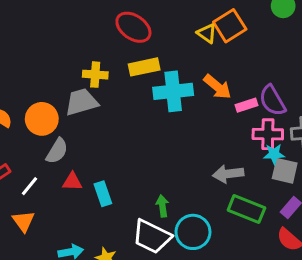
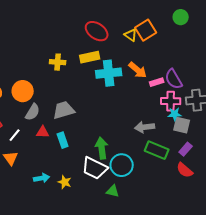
red ellipse: (133, 27) -> (97, 31), moved
gray trapezoid: (81, 102) -> (64, 110), moved
green arrow: (162, 206) -> (102, 148), size x1.5

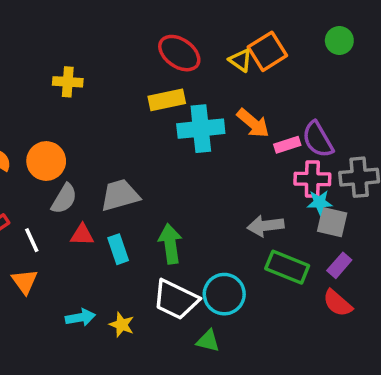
green circle: (181, 17) -> (339, 41), moved
yellow cross: (58, 62) -> (68, 82), moved
white line: (15, 135) -> (32, 240), turned -64
green arrow: (102, 148) -> (170, 244), moved

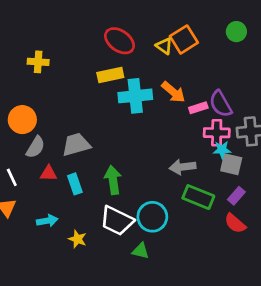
cyan arrow: (80, 317) -> (47, 221), moved

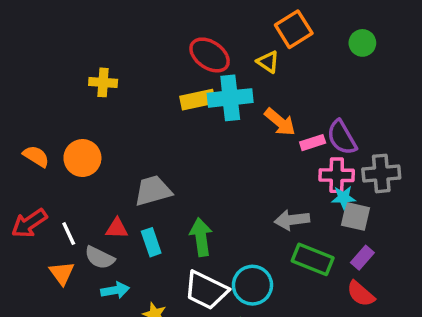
orange square: (184, 39) -> (294, 29), moved
cyan cross: (135, 96) -> (230, 98), moved
gray semicircle: (35, 147) -> (100, 258), moved, turned 85

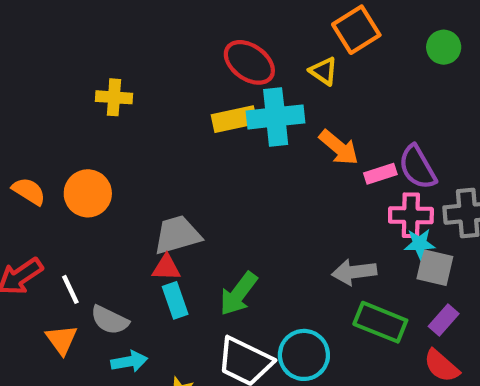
red triangle: (117, 228) -> (166, 268), moved
green arrow: (201, 237) -> (238, 294), turned -135

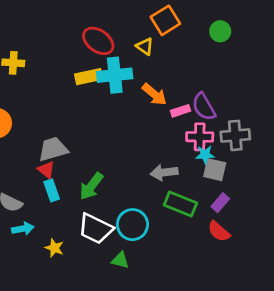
red triangle: (166, 268) -> (46, 170), turned 36

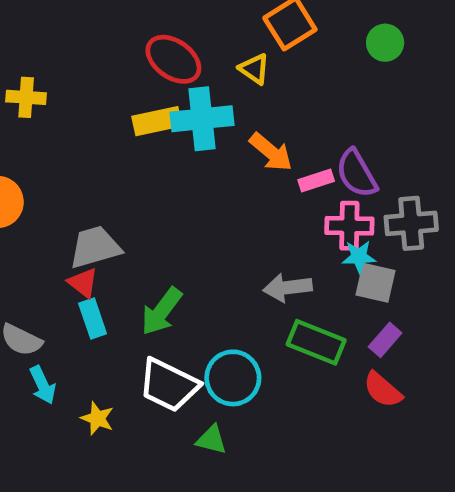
cyan arrow: (23, 229) -> (43, 385), turned 75

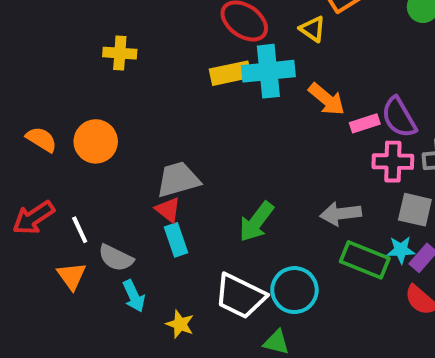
cyan star: (359, 257) -> (401, 250), moved
green arrow: (162, 311) -> (256, 222), moved

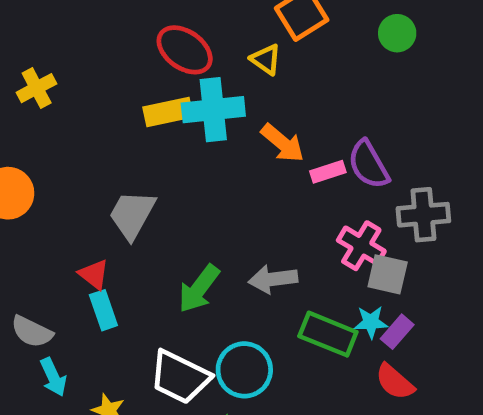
yellow cross: (120, 53) -> (37, 88), turned -32
pink cross: (393, 162) -> (361, 246), moved, turned 30
gray trapezoid: (178, 180) -> (132, 215), moved, turned -45
gray arrow: (341, 214) -> (273, 279), moved

